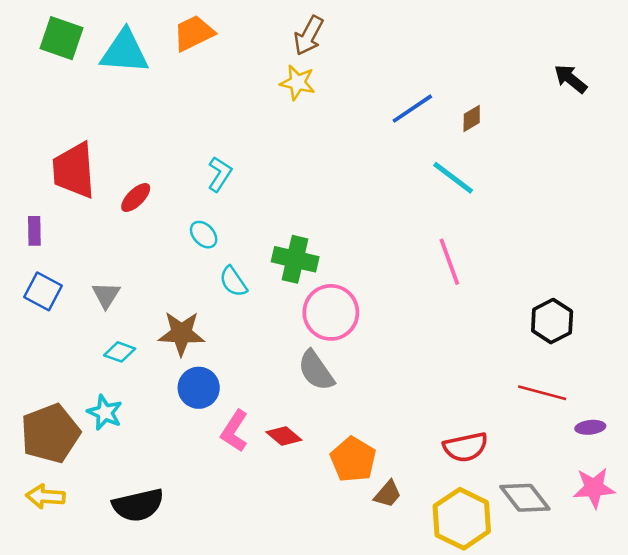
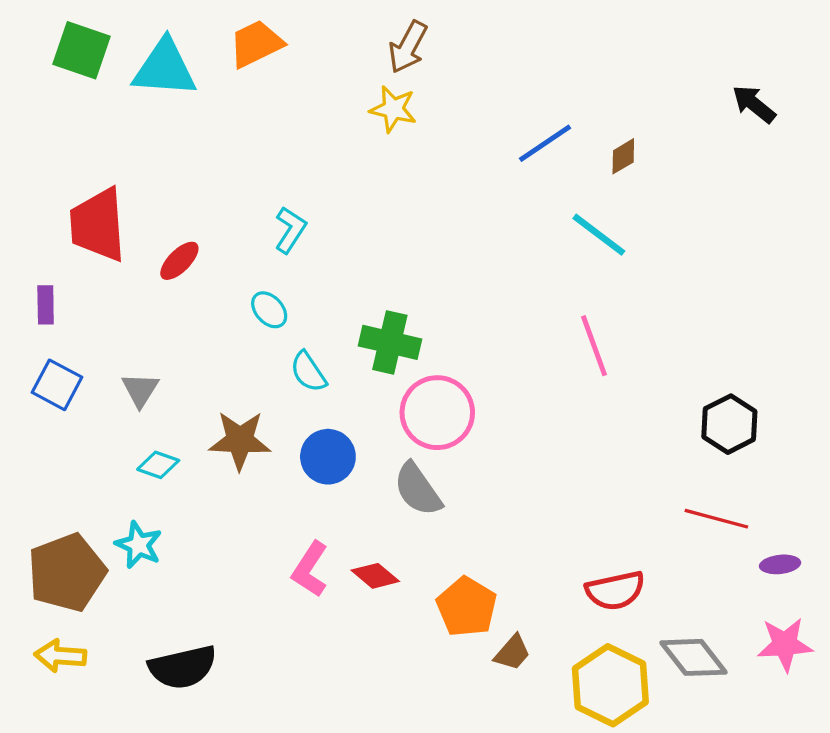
blue circle: (199, 388) -> (328, 457), moved

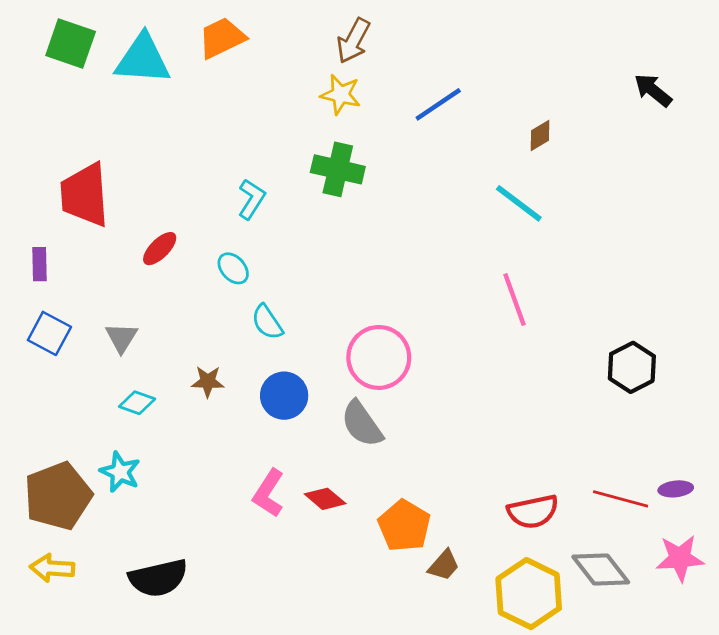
blue line: (545, 143) -> (438, 104), moved
red ellipse: (179, 261) -> (160, 249), moved
green cross: (390, 342) -> (338, 169), moved
brown star: (240, 440) -> (208, 381), size x0.6
red line: (716, 519) -> (621, 499), moved

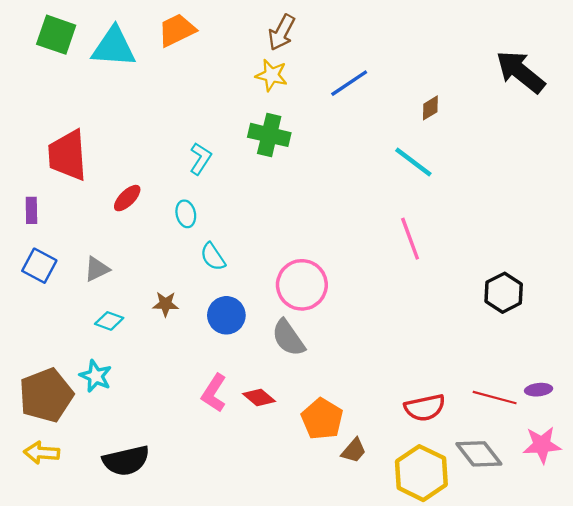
black arrow: (653, 90) -> (521, 72), size x1.6
cyan ellipse: (233, 268) -> (186, 214), turned 30
gray triangle: (121, 338) -> (97, 269), turned 32

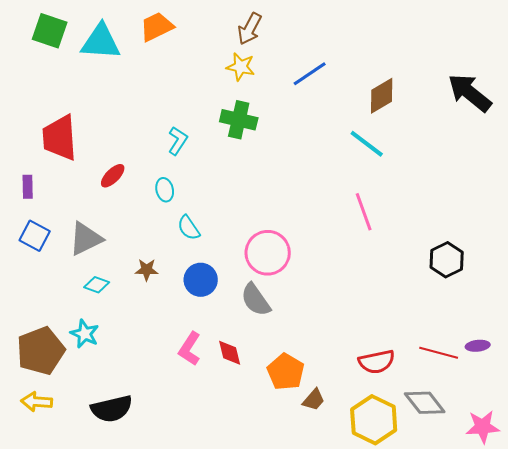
black arrow: (521, 72) -> (470, 93), moved
brown diamond: (430, 108) -> (382, 96), size x1.6
gray triangle: (97, 269) -> (86, 239), size x1.5
red diamond: (259, 398) -> (230, 353), turned 36
pink star: (542, 445) -> (483, 427), moved

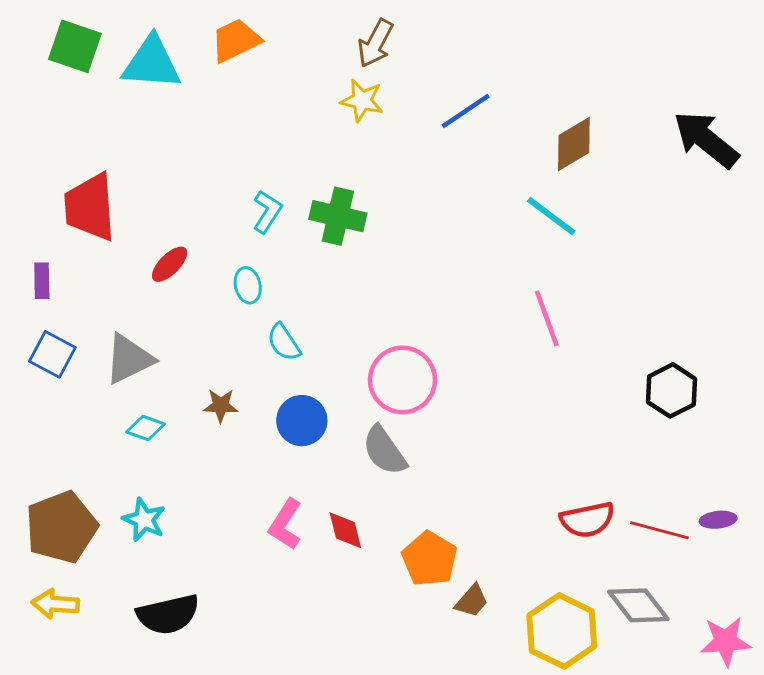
green cross: (239, 120) -> (338, 216), moved
cyan star: (85, 334) -> (144, 520), moved
red semicircle: (377, 362) -> (587, 520), moved

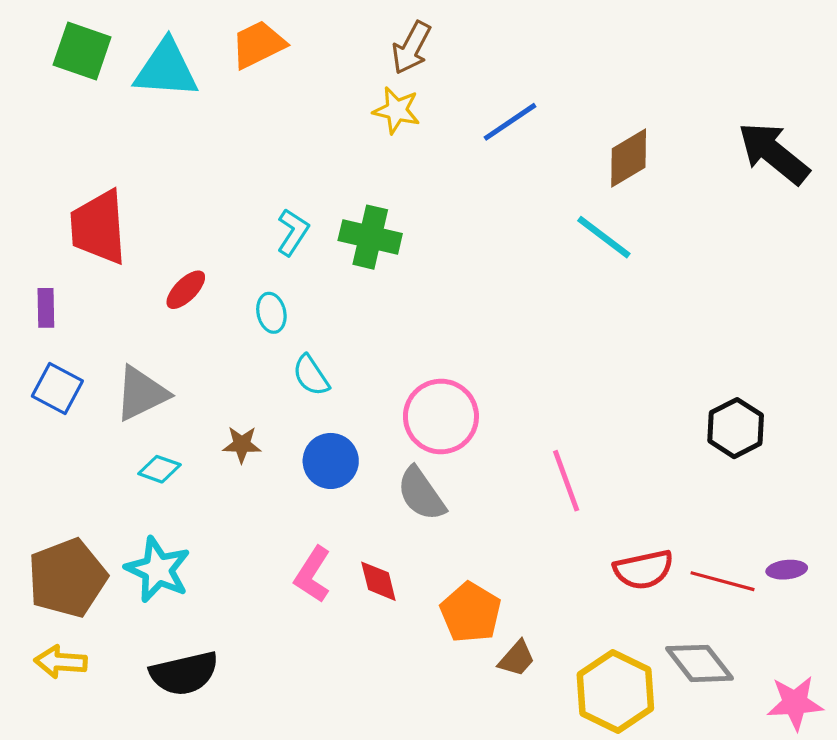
pink line: (547, 318) -> (566, 481), moved
cyan star: (144, 520) -> (158, 570), size x1.4

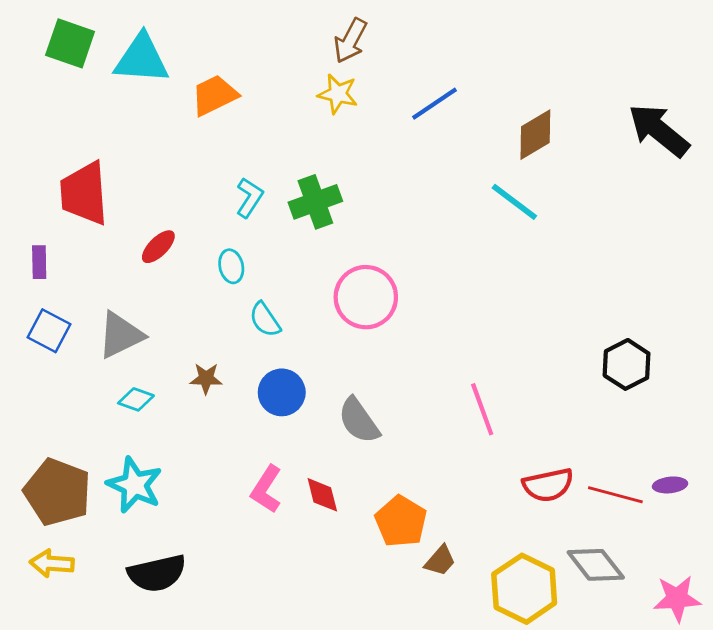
orange trapezoid: (258, 44) -> (214, 95), moved
green cross: (370, 237) -> (315, 202), turned -33
pink circle: (441, 417) -> (366, 297), moved
brown pentagon: (67, 578) -> (57, 492), turned -30

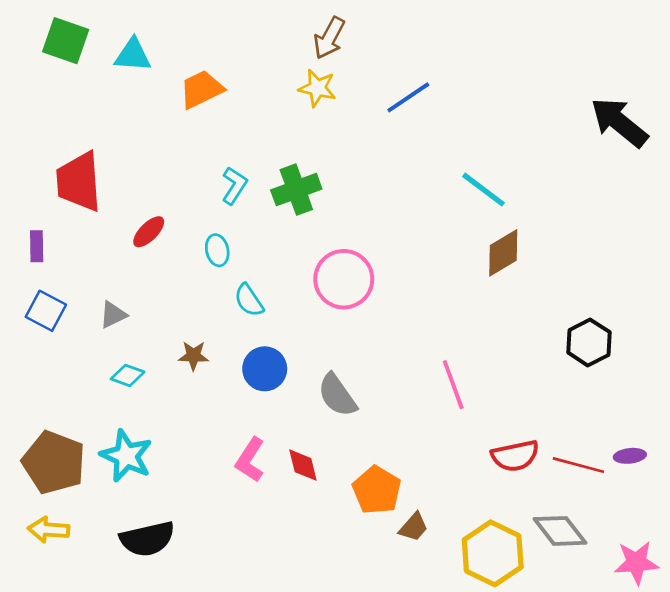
cyan triangle: (142, 59) -> (133, 55), size x0.7
brown diamond: (535, 135) -> (503, 253), moved
gray triangle: (121, 335) -> (113, 315), size x0.6

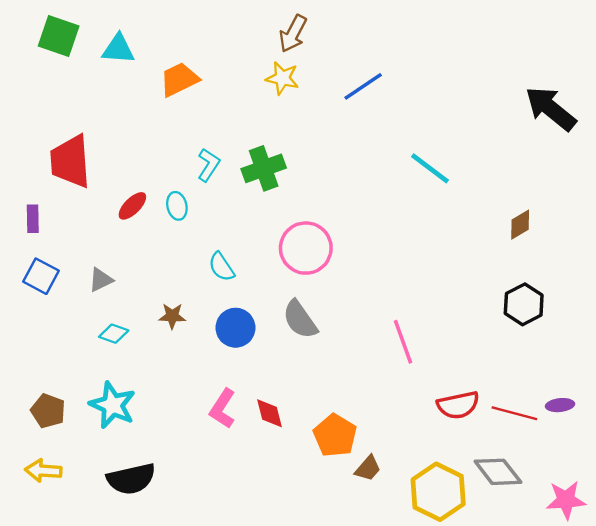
cyan ellipse: (217, 250) -> (177, 206), moved
brown diamond: (503, 253) -> (520, 225), moved, size x0.7
gray semicircle: (337, 395) -> (300, 320), moved
brown pentagon: (54, 462) -> (48, 411), size x0.6

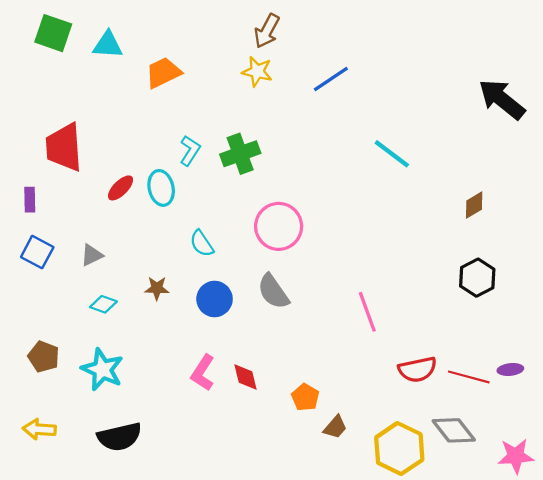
cyan ellipse: (177, 206) -> (161, 188), size x1.4
brown pentagon: (48, 411) -> (44, 357), moved
orange pentagon: (335, 436) -> (305, 397), size x0.7

